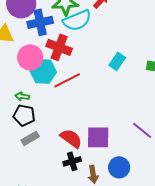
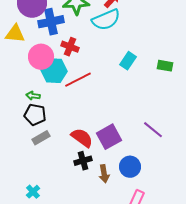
cyan semicircle: (77, 20) -> (106, 20), moved
red cross: (59, 47) -> (70, 47), size x0.7
purple square: (98, 137) -> (109, 137), turned -30

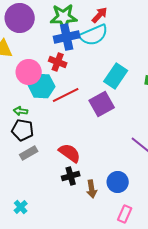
blue cross: (51, 22) -> (67, 37), moved
cyan rectangle: (128, 61) -> (116, 76), size x1.4
purple square: (109, 137) -> (102, 104), moved

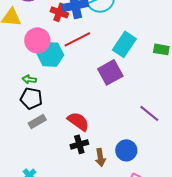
red cross: (58, 62) -> (59, 12), moved
red line: (66, 95) -> (77, 39), moved

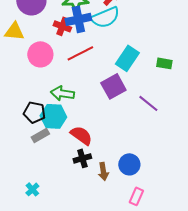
cyan hexagon: (50, 54) -> (53, 116), moved
green arrow: (29, 79) -> (62, 93), moved, size x1.6
purple line: (149, 113) -> (148, 103), moved

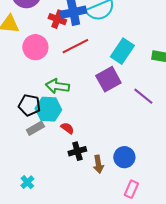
red semicircle: (81, 135) -> (67, 128), moved, size x0.6

